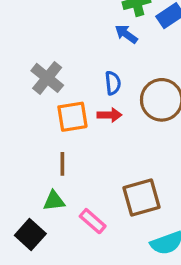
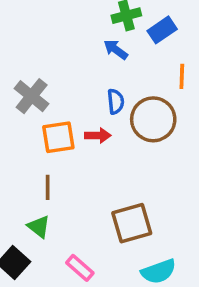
blue semicircle: (113, 83) -> (116, 101), moved
green triangle: (54, 201) -> (39, 227), turned 45
pink rectangle: (93, 221) -> (80, 268), moved

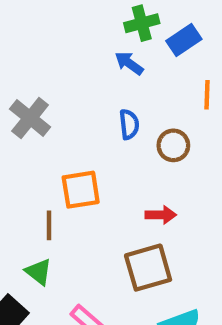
brown circle: (153, 119) -> (173, 145), size x0.6
red arrow: (98, 135) -> (161, 215), moved
orange square: (58, 137) -> (81, 190), moved

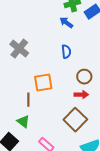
brown circle: (173, 145) -> (84, 77), moved
brown square: (148, 268) -> (75, 120), turned -30

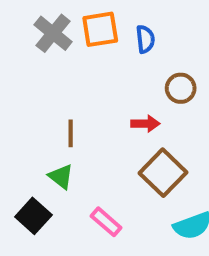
orange square: (43, 83) -> (100, 29), moved
red arrow: (81, 95) -> (145, 124), moved

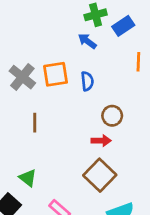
red arrow: (145, 124) -> (101, 141), moved
brown line: (71, 133) -> (35, 123), moved

